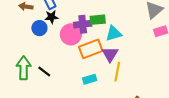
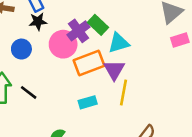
green rectangle: (98, 20) -> (98, 25), turned 49
purple cross: (83, 24) -> (78, 31), turned -30
blue circle: (39, 28) -> (21, 49), moved

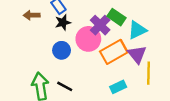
blue circle: (21, 49) -> (62, 50), moved

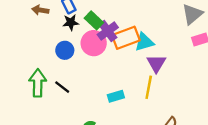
green rectangle: (116, 17) -> (94, 20), moved
orange rectangle: (114, 52) -> (126, 38), moved
purple triangle: (137, 54) -> (156, 63), moved

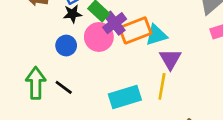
cyan rectangle: (116, 96) -> (125, 97), size x1.6

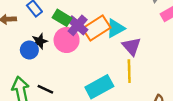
black star: (72, 14) -> (40, 41), moved
blue circle: (66, 46) -> (29, 50), moved

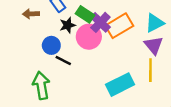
cyan triangle: (115, 28) -> (155, 23), moved
black star: (40, 41) -> (68, 25), moved
black line: (45, 89) -> (63, 61), moved

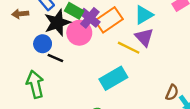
black star: (68, 25) -> (57, 23), size x1.6
yellow line: (150, 70) -> (129, 48), moved, turned -60

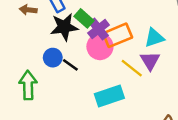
pink circle: (79, 33) -> (100, 47), moved
blue circle: (43, 44) -> (53, 58), moved
black line: (55, 58) -> (70, 65), moved

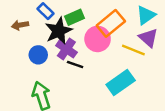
green rectangle: (84, 18) -> (75, 17), turned -48
purple cross: (99, 29) -> (66, 49), moved
blue circle: (53, 58) -> (38, 55), moved

